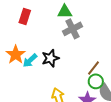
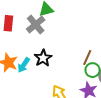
gray cross: (73, 29) -> (36, 25), moved

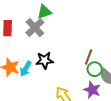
black star: (43, 58) -> (45, 60), turned 30

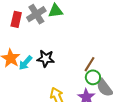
gray cross: (35, 28) -> (36, 14), moved

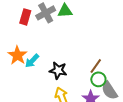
black star: (46, 59) -> (58, 70), moved

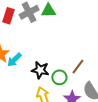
green circle: (98, 79) -> (59, 77), moved

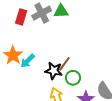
brown line: (78, 67) -> (64, 64), moved

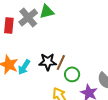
black star: (54, 71) -> (48, 62), moved

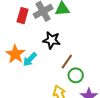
black star: (48, 62) -> (52, 40), moved

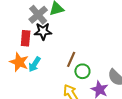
red rectangle: (23, 16) -> (26, 38), moved
black star: (52, 40) -> (43, 31), moved

